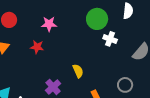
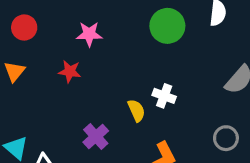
white cross: (110, 39) -> (164, 96), moved
gray circle: (125, 85) -> (226, 138), moved

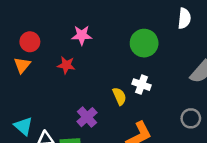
green circle: (167, 26) -> (144, 43), moved
red circle: (24, 27) -> (30, 42), moved

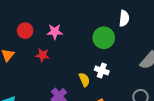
white semicircle: (184, 18) -> (124, 18), moved
red circle: (30, 42) -> (25, 31), moved

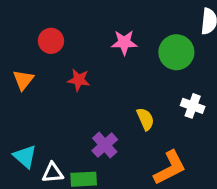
pink star: (55, 32) -> (124, 42), moved
white cross: (102, 70) -> (193, 106), moved

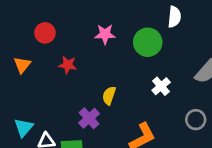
white cross: (193, 106) -> (161, 86), turned 30
yellow semicircle: (145, 119) -> (109, 96), moved, turned -138
cyan triangle: (25, 156) -> (24, 128), turned 30

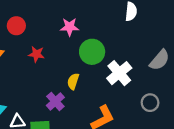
green circle: (148, 42) -> (92, 52), moved
white cross: (161, 86) -> (119, 73), size x1.5

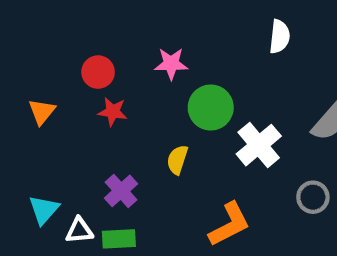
red circle: (16, 26) -> (98, 72), moved
purple cross: (55, 101) -> (121, 191), moved

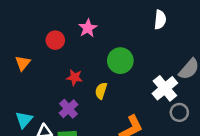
pink star: (171, 64) -> (88, 28), moved, turned -30
red star: (113, 112) -> (75, 77), moved
white cross: (259, 145) -> (165, 88), moved

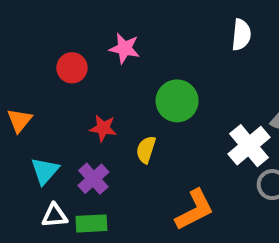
pink star: (88, 28) -> (125, 48), turned -30
orange triangle: (23, 63) -> (19, 120), moved
cyan triangle: (24, 120) -> (45, 171), moved

